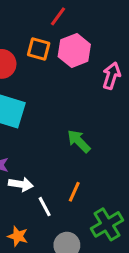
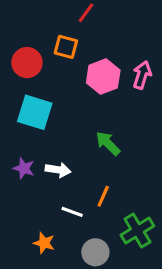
pink hexagon: (74, 51) -> (103, 77), moved
white arrow: (21, 184) -> (58, 170), moved
white line: (45, 207) -> (72, 212), turned -42

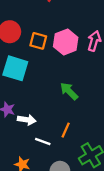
orange square: (66, 47) -> (38, 41), moved
white arrow: (58, 170) -> (27, 120), moved

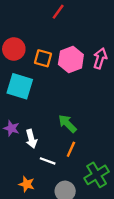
green arrow: (69, 91) -> (67, 124), moved
white arrow: (27, 120) -> (31, 139), turned 66

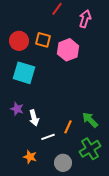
orange square: (43, 58) -> (43, 40), moved
pink arrow: (100, 58) -> (85, 19), moved
green arrow: (67, 124) -> (90, 120), moved
white line: (48, 161) -> (48, 137), turned -40

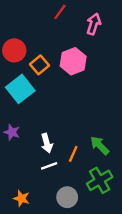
orange square: (43, 40) -> (40, 65), moved, turned 35
cyan square: (24, 73) -> (20, 89), turned 35
white arrow: (34, 118) -> (47, 143), moved
orange star: (30, 157) -> (21, 198), moved

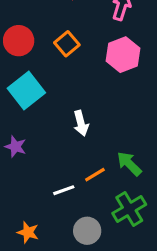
pink hexagon: (73, 61) -> (123, 55), moved
orange square: (40, 65) -> (67, 44), moved
white arrow: (47, 143) -> (81, 123), moved
orange line: (73, 154) -> (95, 175), turned 35

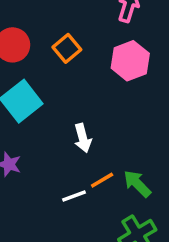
orange line: (95, 175) -> (102, 180), moved
white line: (64, 190) -> (74, 196), moved

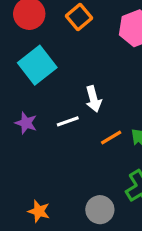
white line: (74, 196) -> (68, 121), moved

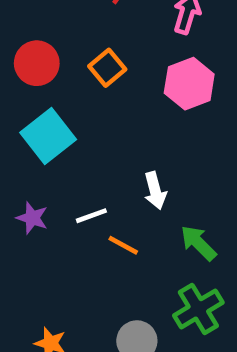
white arrow: (93, 99) -> (155, 191), moved
orange line: (111, 137) -> (123, 245), moved, turned 60

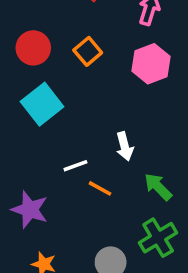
purple star: (32, 218) -> (30, 210), moved, size x1.5

